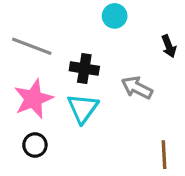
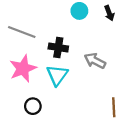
black arrow: (169, 46) -> (109, 13), moved
black circle: (35, 145) -> (33, 106), moved

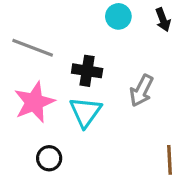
gray arrow: (95, 61) -> (141, 91), turned -90

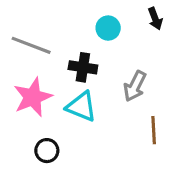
cyan circle: (118, 16) -> (108, 28), moved
cyan triangle: (85, 112) -> (81, 107), turned -44
brown line: (170, 160) -> (154, 130), moved

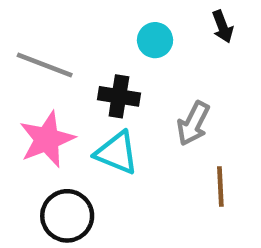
black circle: (47, 151) -> (67, 216), size x1.5

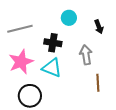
black arrow: (223, 27) -> (99, 27), moved
gray line: (45, 65) -> (20, 29), turned -35
gray arrow: (193, 123) -> (86, 55), turned 144

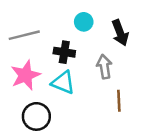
black arrow: (99, 27) -> (120, 33), size x1.5

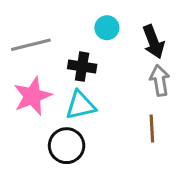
gray arrow: (104, 67) -> (160, 80), moved
cyan triangle: (63, 82) -> (81, 105), turned -35
black circle: (36, 116) -> (67, 146), moved

